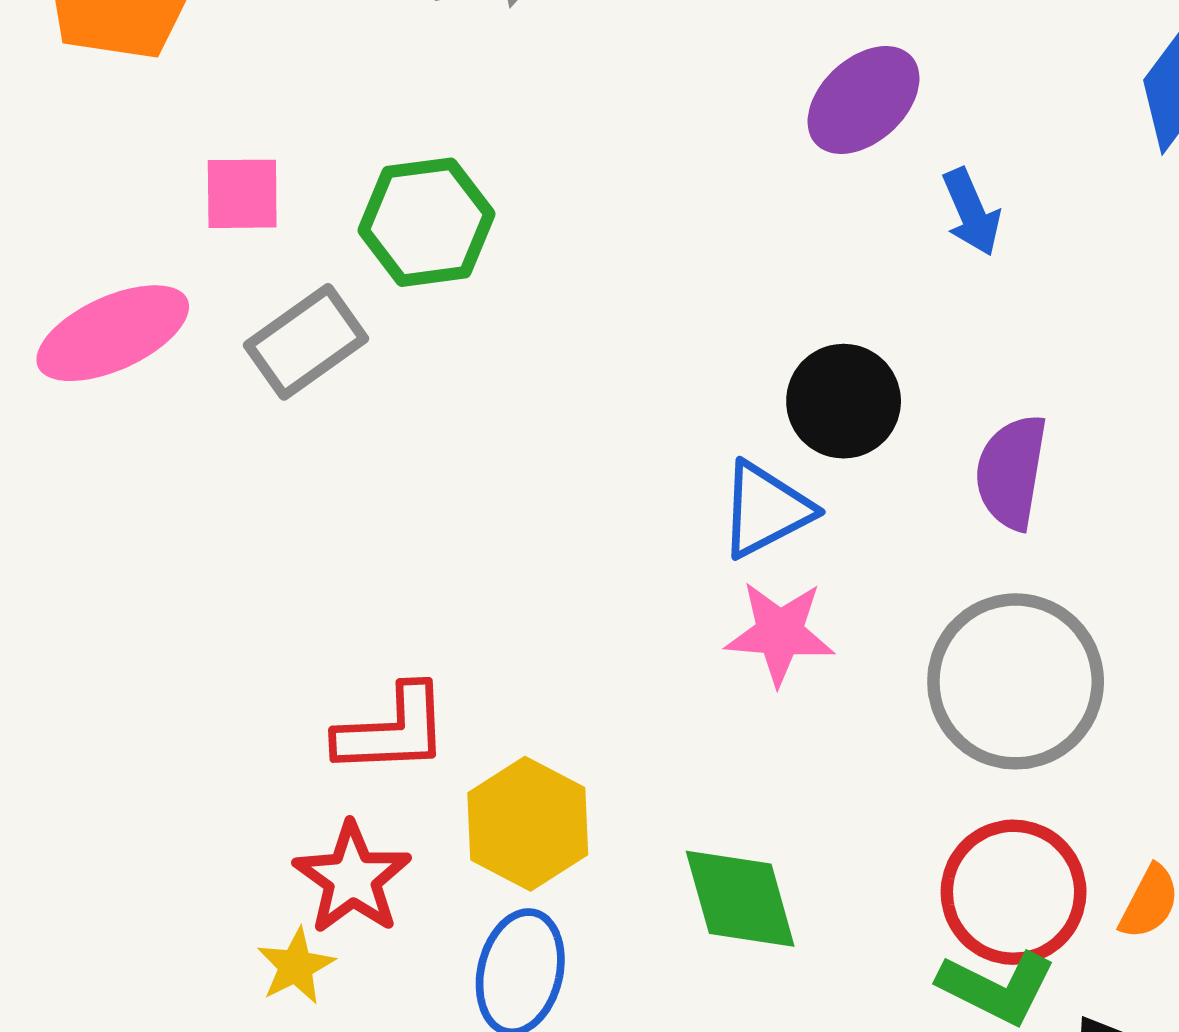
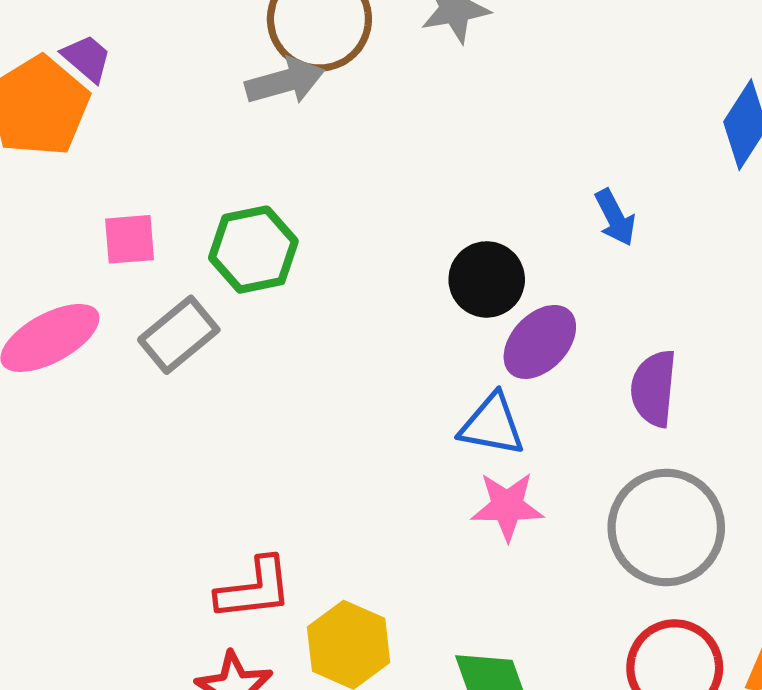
purple ellipse: (864, 100) -> (540, 342), moved
black circle: (844, 401) -> (487, 279), moved
blue triangle: (766, 510) -> (492, 425), turned 42

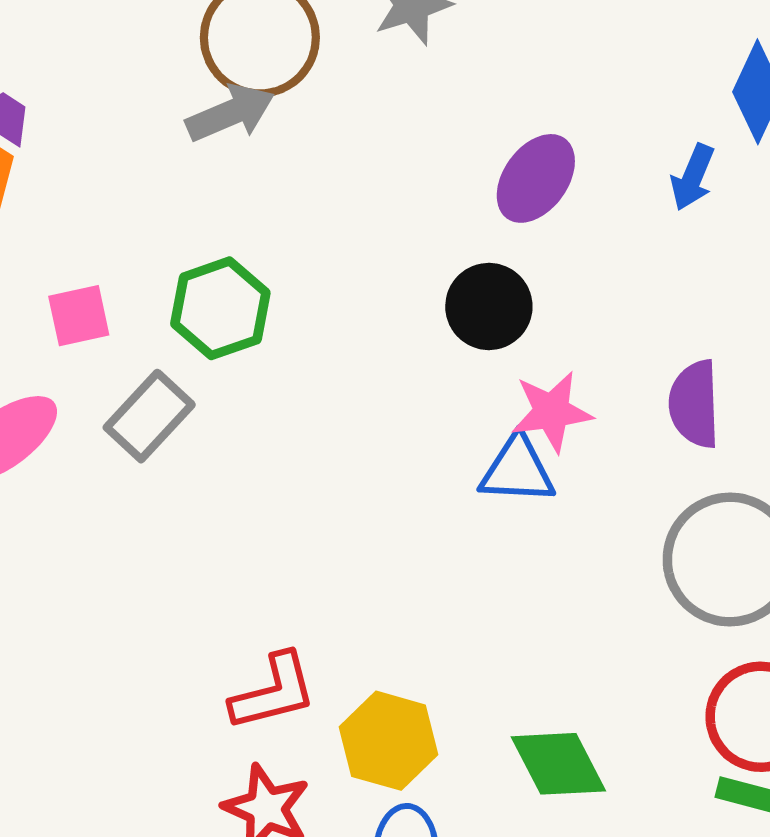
blue arrow: (615, 218) -> (693, 177), moved, turned 58
purple ellipse: (540, 342) -> (536, 178), moved
pink star: (507, 506) -> (552, 412), moved

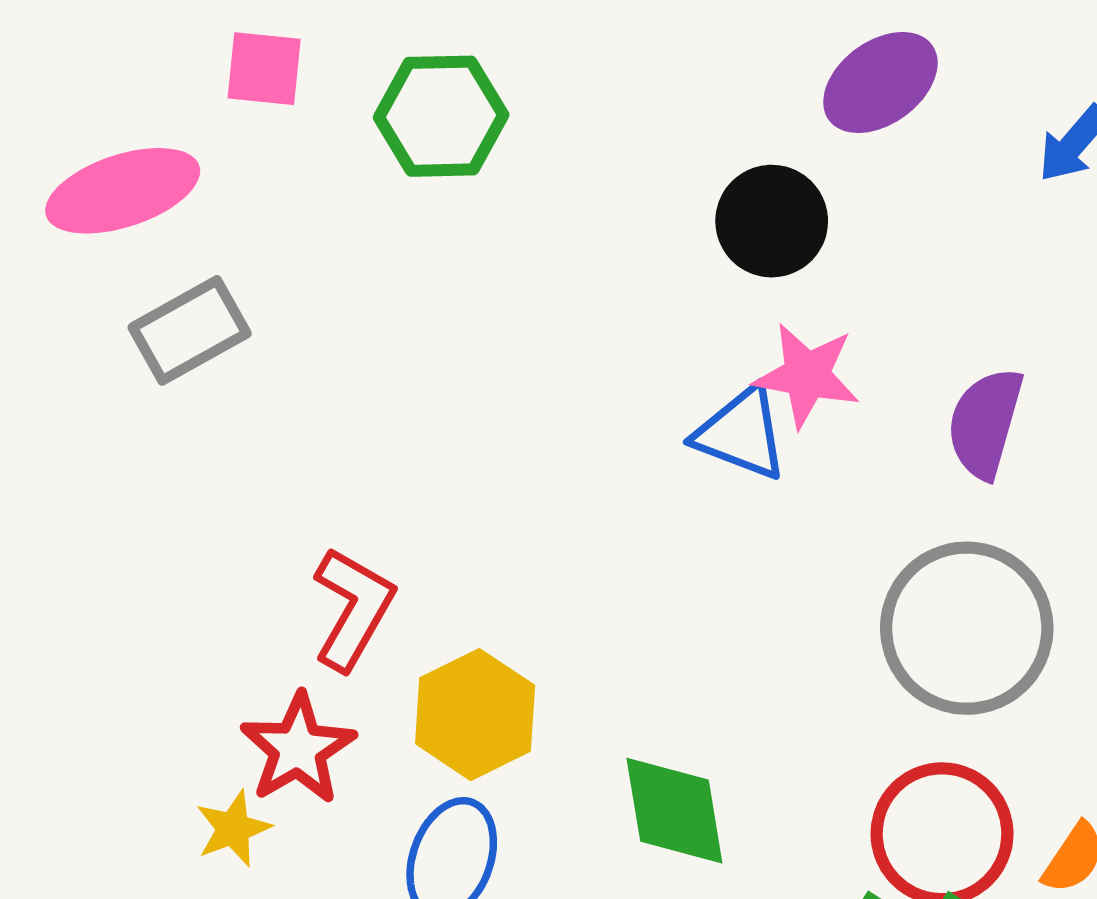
gray rectangle: (149, 416) -> (190, 330), moved
red L-shape: (273, 692) -> (353, 609), turned -64

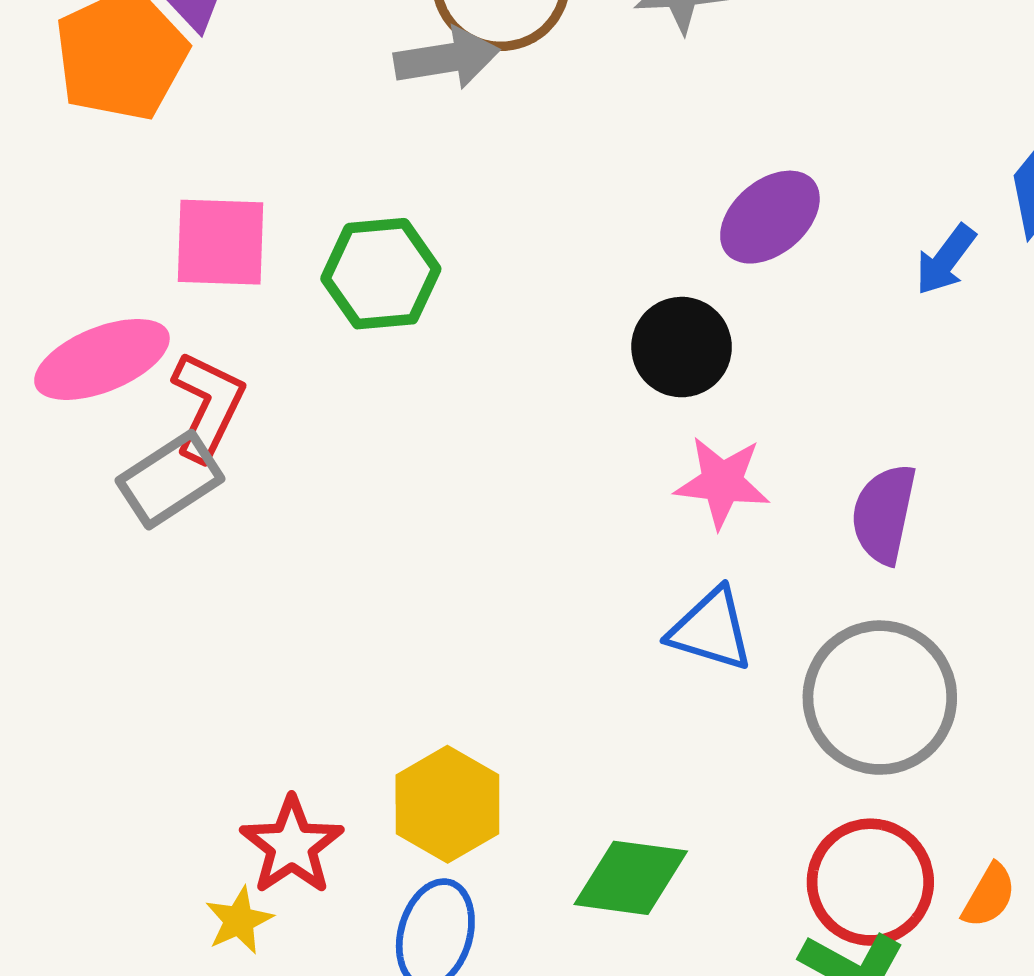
pink square: (264, 69) -> (220, 242), size x1.4
blue triangle: (741, 433) -> (711, 630), moved
red L-shape: (353, 609) -> (208, 406), moved
green diamond: (674, 811) -> (631, 878), turned -69

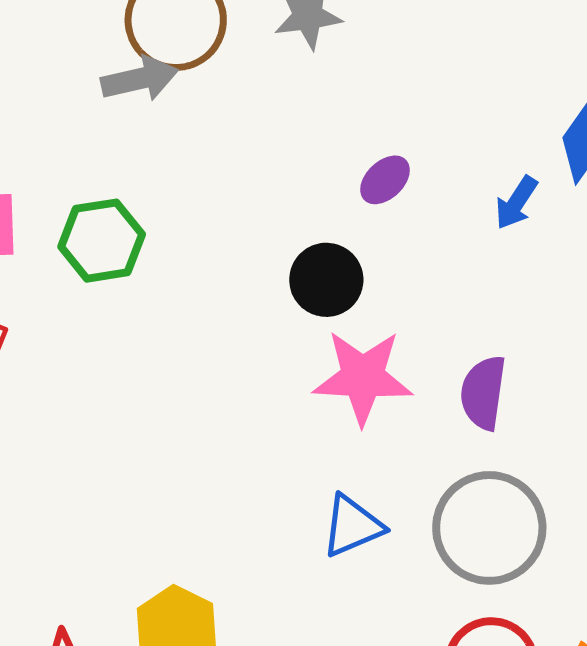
purple ellipse: (770, 217) -> (385, 180), size x0.7
pink star: (722, 482) -> (363, 377), size x1.4
blue triangle: (711, 630) -> (352, 526), moved, turned -36

